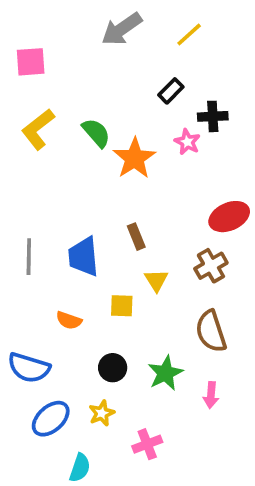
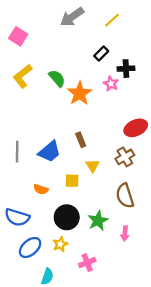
pink square: (31, 62) -> (18, 36), turned 36
blue trapezoid: (83, 257) -> (49, 152), turned -125
black circle: (113, 368) -> (67, 217), size x1.5

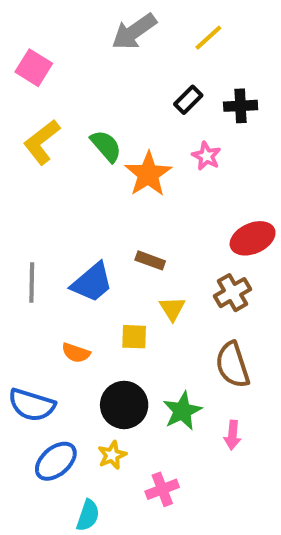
black cross: (126, 69) -> (241, 106), moved
brown rectangle: (81, 140) -> (150, 260), turned -48

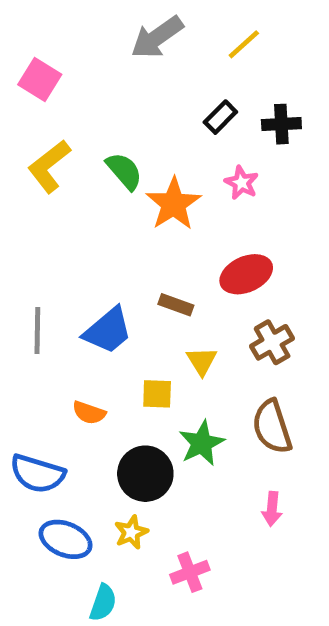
red ellipse: (253, 238) -> (246, 274), moved
green star: (182, 411) -> (202, 443), moved
blue ellipse: (56, 461) -> (66, 539), turned 63

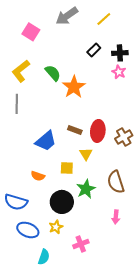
pink square: (40, 80) -> (31, 32), moved
pink star: (242, 183) -> (119, 72), moved
red ellipse: (246, 274) -> (98, 131), moved, turned -60
gray line: (37, 331) -> (17, 104), moved
brown cross: (272, 342) -> (124, 137), moved

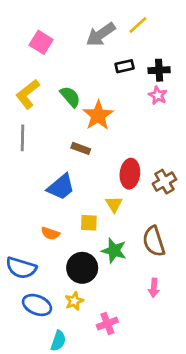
gray arrow: (67, 16) -> (101, 34), moved
black rectangle: (94, 50) -> (125, 66), turned 32
brown rectangle: (75, 130) -> (81, 148), moved
green star: (86, 189) -> (114, 251), turned -30

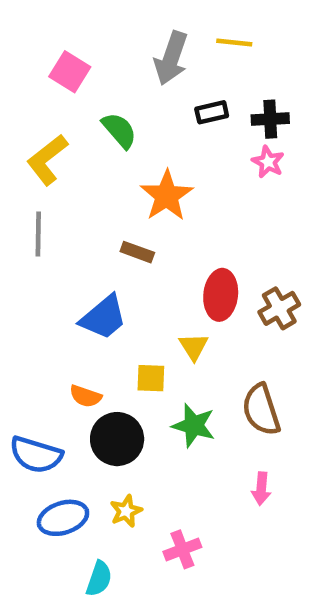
yellow line: (138, 25) -> (234, 42), turned 48
gray arrow: (101, 34) -> (171, 58), turned -36
green semicircle: (70, 97) -> (119, 130), moved
black circle: (82, 268) -> (117, 439), moved
blue ellipse: (37, 305) -> (63, 518), turned -40

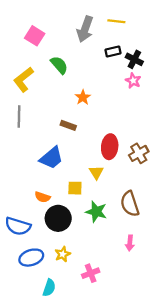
black rectangle: (212, 112) -> (113, 52), moved
black cross: (270, 119) -> (134, 59), turned 30
orange star: (167, 196) -> (83, 97), size x0.6

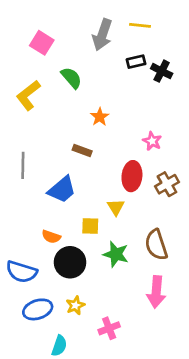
pink star: (133, 81) -> (152, 141), moved
gray line: (19, 116) -> (23, 165), moved
pink arrow: (130, 243) -> (156, 292), size x1.6

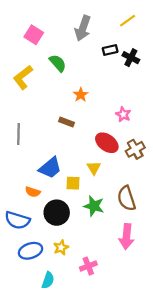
yellow line: (140, 25) -> (128, 21), moved, turned -42
red ellipse: (132, 176) -> (107, 143), turned -60
blue trapezoid: (62, 190) -> (50, 168), moved
orange semicircle: (51, 237) -> (33, 192), moved

